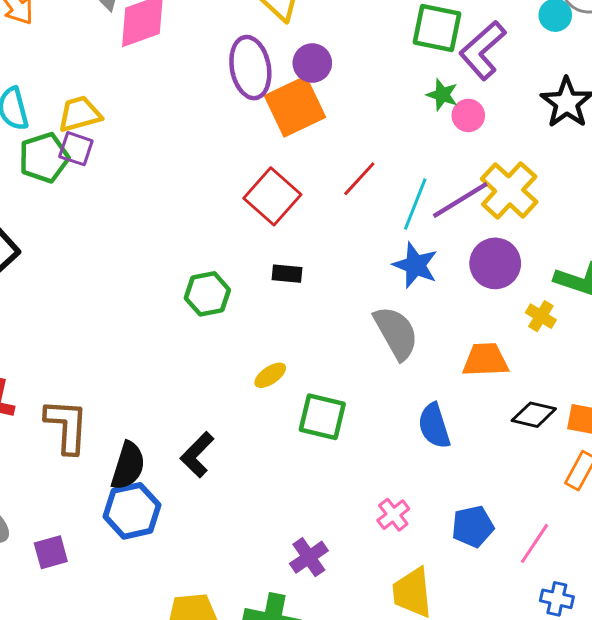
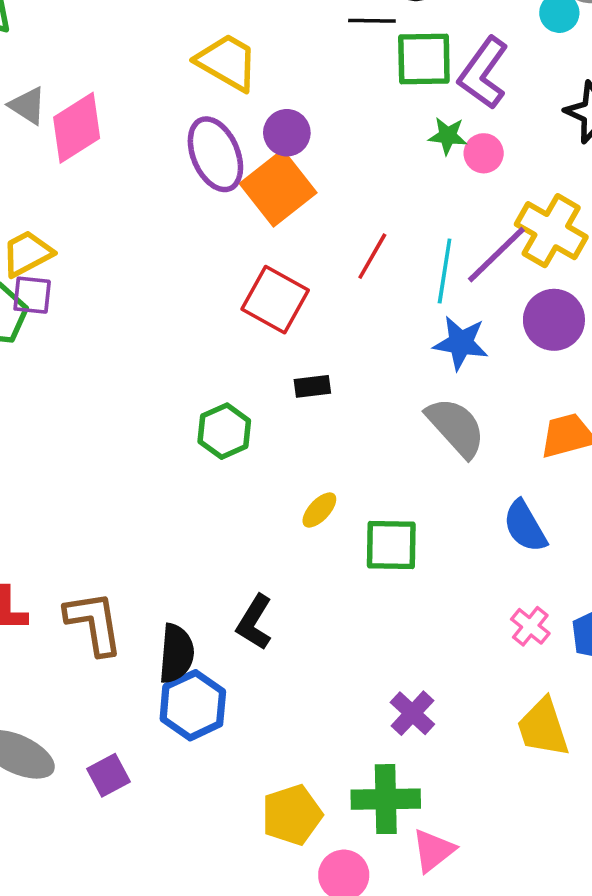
pink cross: (393, 515) -> (530, 626), moved

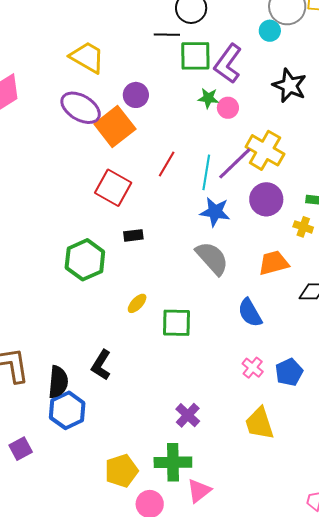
purple circle: (287, 133) -> (136, 95), moved
purple ellipse: (215, 154) -> (81, 108), turned -36
green hexagon: (224, 431) -> (85, 260), size x1.4

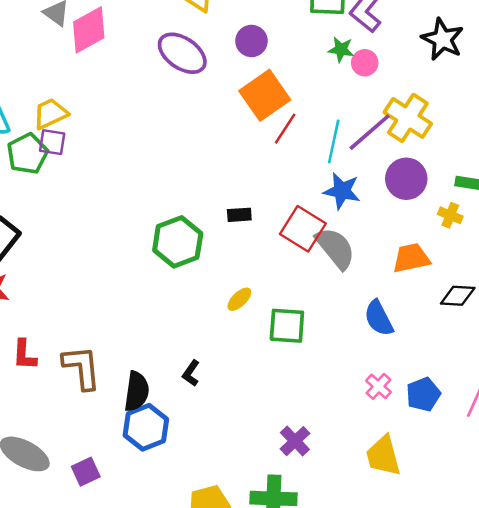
orange square: (115, 126) -> (265, 95), moved
red square: (113, 188) -> (303, 229), moved
black L-shape: (101, 365) -> (191, 373), size x0.7

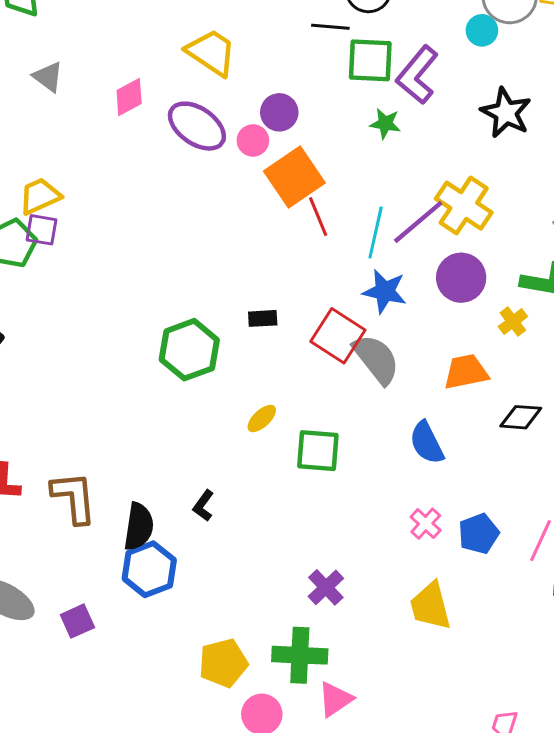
pink diamond: (89, 30) -> (129, 97), moved, size x0.7
pink circle: (365, 63) -> (253, 140), moved
red line: (285, 129) -> (318, 217), turned -56
yellow cross: (450, 215) -> (513, 322), turned 30

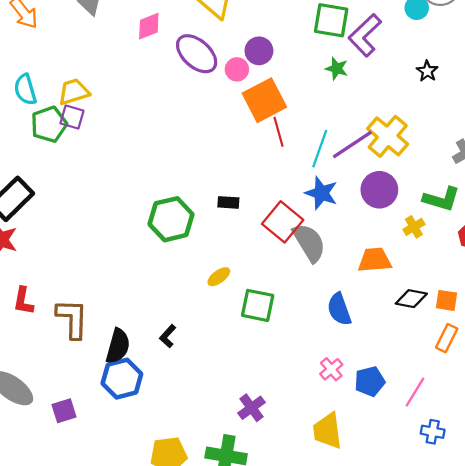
black star: (506, 113) -> (427, 71), size x0.6

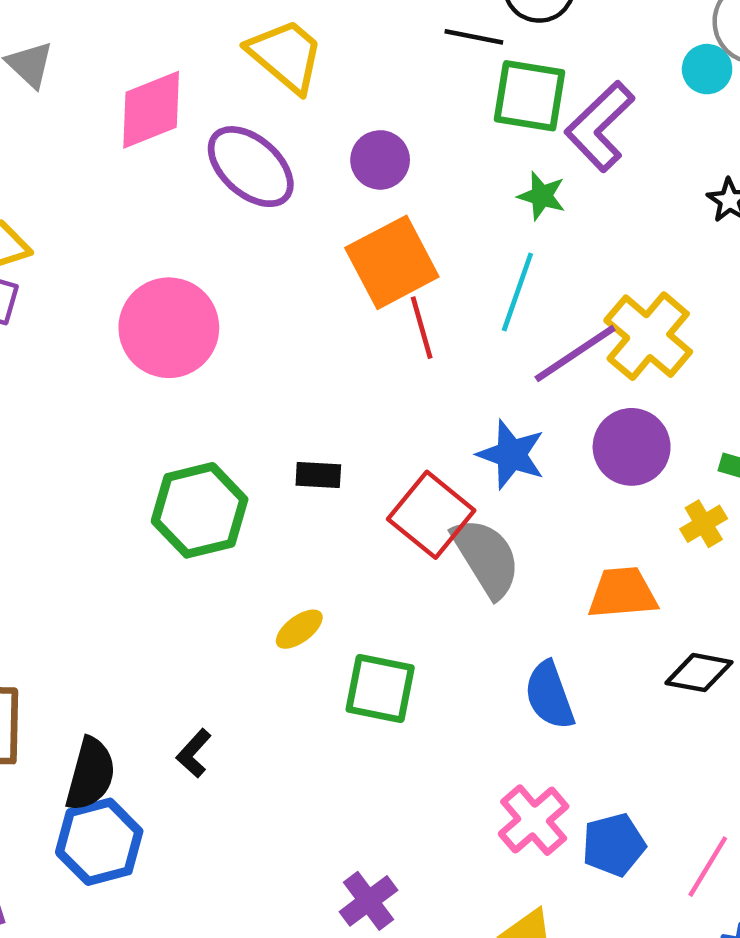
pink diamond: (149, 26) -> (151, 110), size x1.4
pink circle: (237, 69) -> (169, 328), moved, size x2.0
cyan line: (320, 149) -> (517, 292), moved
pink cross: (331, 369) -> (534, 820), size x1.4

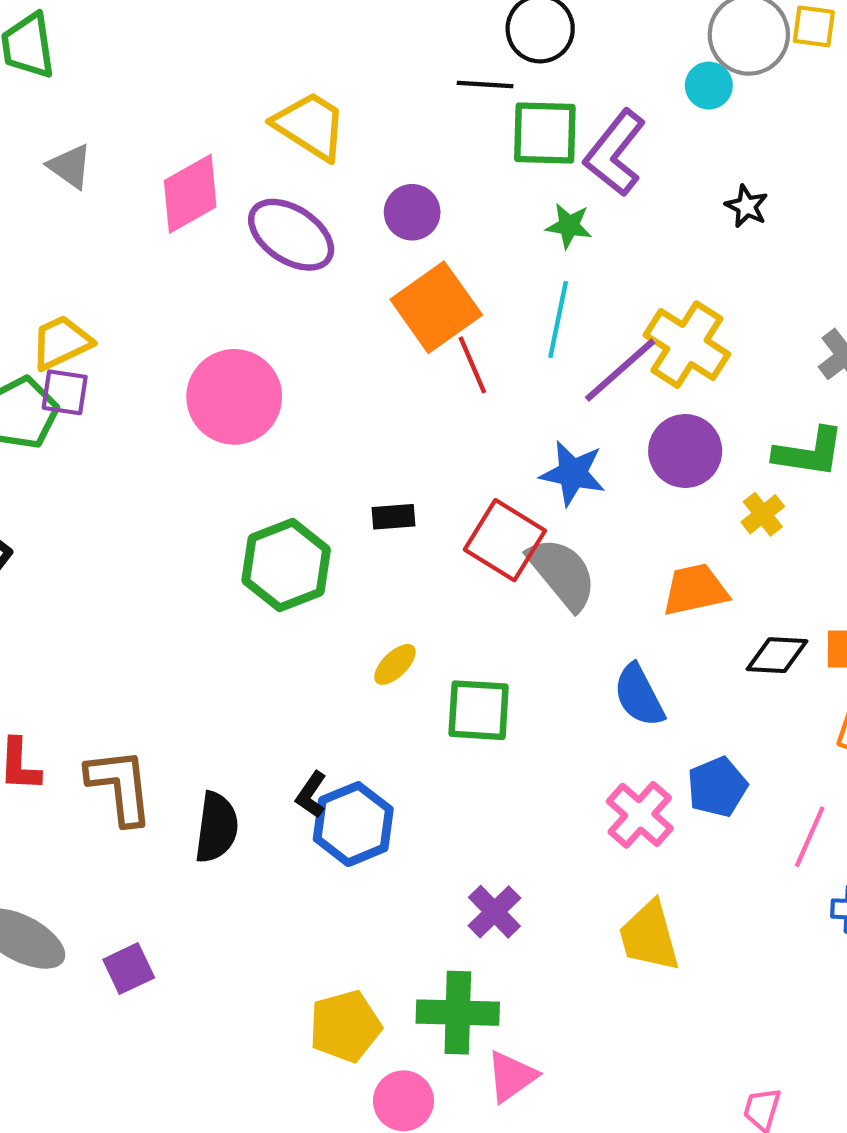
blue hexagon: (99, 842) -> (353, 824), moved
blue pentagon: (614, 845) -> (717, 787), moved

